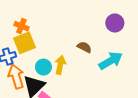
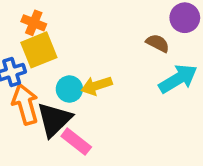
brown semicircle: (84, 47) -> (158, 43), moved
yellow arrow: (60, 65) -> (97, 86), turned -120

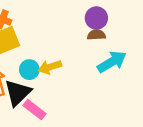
purple circle: (185, 18) -> (96, 18), moved
brown semicircle: (158, 43) -> (96, 35), turned -30

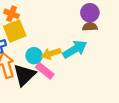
cyan arrow: (112, 62) -> (75, 49), moved
pink rectangle: (34, 110) -> (45, 71), moved

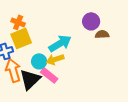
brown semicircle: (90, 27) -> (102, 34), moved
cyan arrow: (75, 49) -> (60, 43), moved

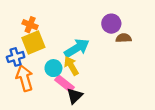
yellow arrow: (55, 59) -> (71, 66), turned 78
black triangle: (30, 79) -> (75, 96), moved, size x0.7

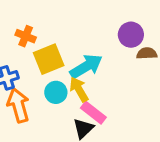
yellow square: (33, 42) -> (49, 59), moved
pink rectangle: (65, 84) -> (93, 113), moved

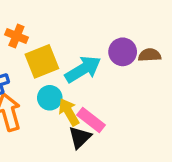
purple circle: (131, 35) -> (123, 52), moved
yellow arrow: (79, 89) -> (69, 112), moved

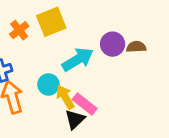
orange cross: (16, 36) -> (19, 30), turned 30
yellow square: (42, 61) -> (51, 22), moved

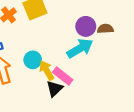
cyan arrow: (78, 59) -> (80, 48), moved

